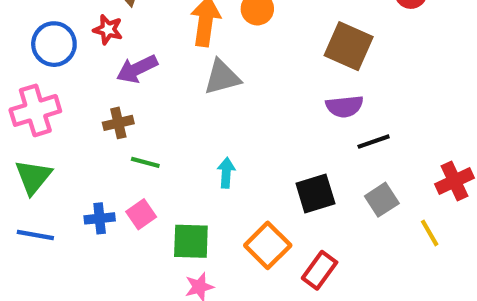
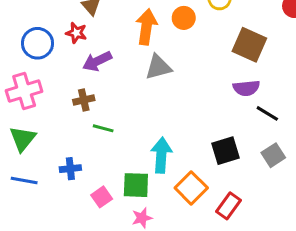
black line: (374, 142) -> (267, 113), turned 50
cyan arrow: (226, 173) -> (161, 155), moved, size x1.6
pink square: (141, 214) -> (102, 197), moved

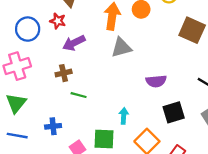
purple semicircle: (246, 88) -> (156, 81), moved
cyan arrow: (161, 155) -> (124, 116), size x0.6

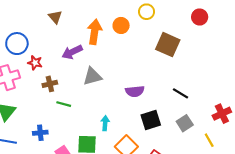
red star: (58, 21) -> (35, 63), moved
purple arrow: (74, 43) -> (72, 52), moved
gray triangle: (121, 48) -> (92, 76), moved

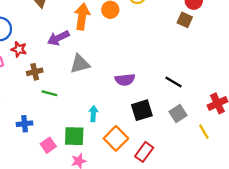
brown square: (168, 45) -> (185, 20), moved, size x0.6

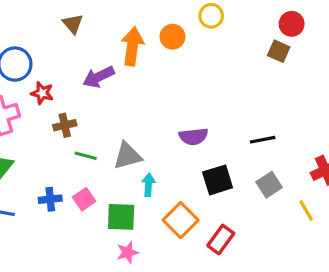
gray triangle: (80, 64) -> (127, 156), moved
black line: (173, 82) -> (263, 140), turned -42
pink square: (48, 145) -> (84, 199), moved

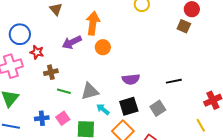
orange circle: (173, 37) -> (103, 47), moved
black square: (218, 180) -> (129, 106), moved
cyan arrow: (148, 185) -> (103, 109), turned -56
gray square: (269, 185) -> (158, 108), moved

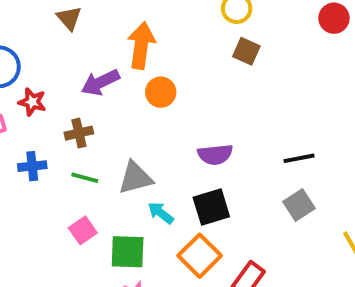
brown square: (184, 26) -> (246, 51), moved
brown cross: (51, 72) -> (79, 133), moved
gray square: (158, 108) -> (299, 205), moved
blue cross: (42, 118) -> (32, 166), moved

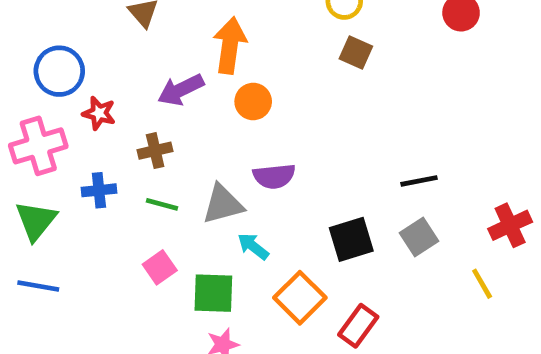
purple semicircle: (215, 154) -> (274, 176), moved
black square: (211, 207) -> (351, 239), moved

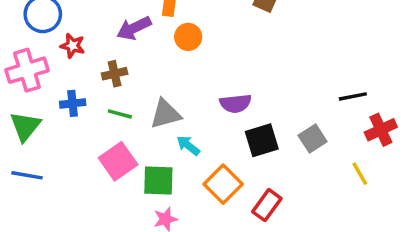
purple semicircle: (274, 176) -> (235, 103), moved
black line: (419, 181) -> (353, 96), moved
pink square: (160, 267) -> (118, 161), size x1.5

